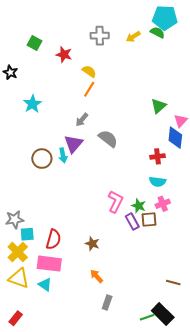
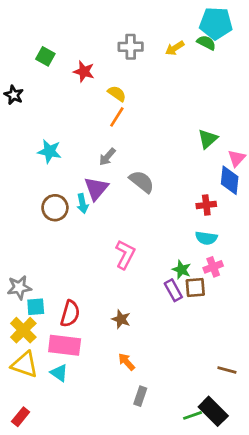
cyan star: (32, 104) -> (49, 151), moved, turned -30
pink L-shape: (115, 202) -> (125, 254), moved

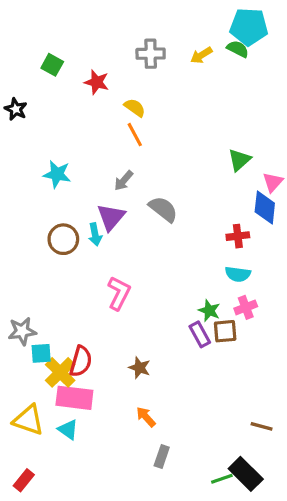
orange line: (117, 117) -> (135, 135), turned -60
pink L-shape: (125, 254) -> (119, 293), moved
yellow cross: (23, 330) -> (60, 372), moved

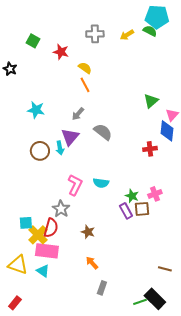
cyan semicircle: (238, 274) -> (101, 183), moved
gray star: (22, 331) -> (61, 209), moved, turned -30

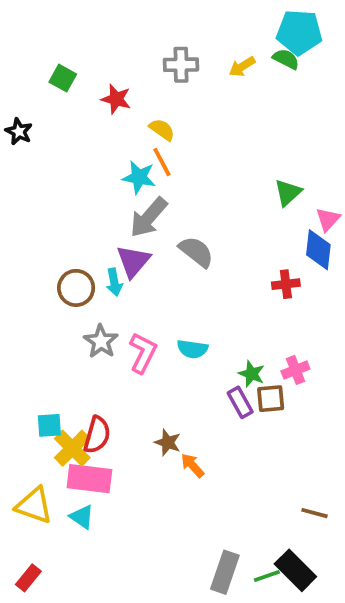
cyan star: (36, 110) -> (139, 177), moved
gray arrow: (78, 114) -> (149, 217), size x1.6
gray star: (61, 209) -> (101, 341), moved
orange arrow: (92, 263) -> (192, 465), moved
gray rectangle: (102, 288) -> (225, 572), moved, size x1.5

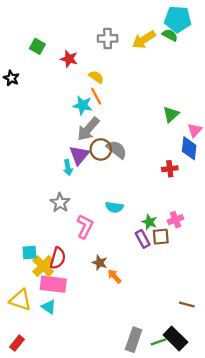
yellow arrow: (242, 67) -> (144, 40), size x1.5
brown circle: (76, 288) -> (101, 149), moved
pink L-shape: (143, 353) -> (85, 226), moved

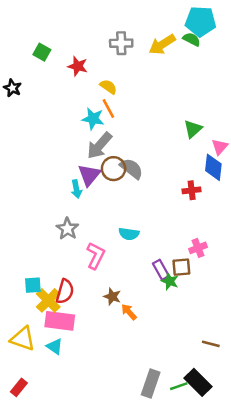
green star: (149, 222) -> (170, 281), moved

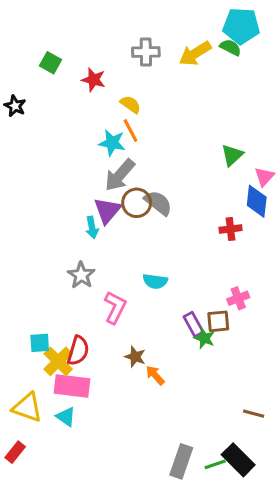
red rectangle: (19, 387) -> (15, 452), moved

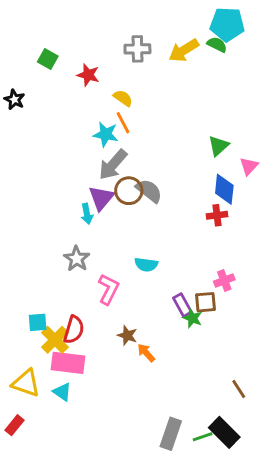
blue diamond: (257, 201) -> (224, 189), moved
brown line: (254, 414) -> (239, 389), turned 42

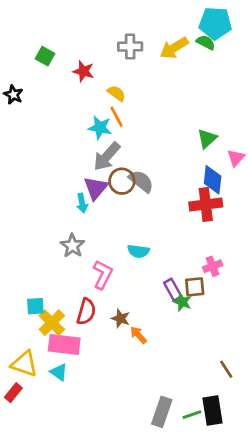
red cross: (217, 215) -> (206, 204), size x1.6
red semicircle: (74, 330) -> (86, 312), moved
red rectangle: (14, 425) -> (13, 393), moved
black rectangle: (224, 432) -> (213, 410), turned 36

